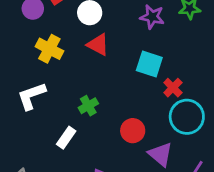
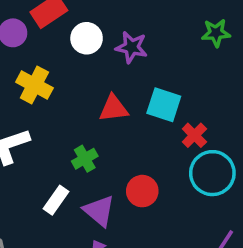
purple star: (152, 17) -> (131, 47), moved
red triangle: (98, 45) -> (114, 108), moved, turned -35
purple triangle: (160, 154) -> (99, 211), moved

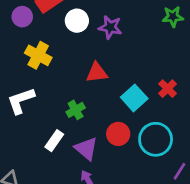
cyan square: (164, 105) -> (134, 98), moved, turned 30
red cross: (194, 135) -> (168, 89), moved
cyan circle: (212, 173) -> (156, 139), moved

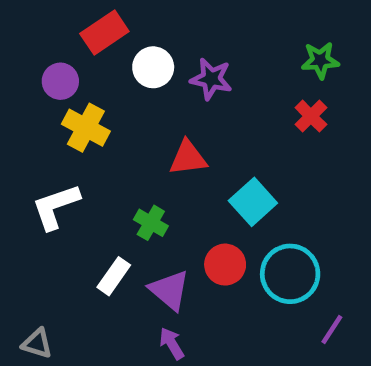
purple circle: (22, 17) -> (60, 81), moved
red cross: (168, 89) -> (311, 116), moved
green cross: (76, 110) -> (151, 223), turned -30

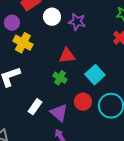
green cross: (151, 223) -> (60, 78), moved

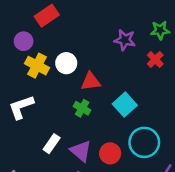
white circle: (52, 17) -> (66, 63), moved
purple star: (77, 22) -> (125, 40), moved
red circle: (83, 102) -> (110, 153), moved

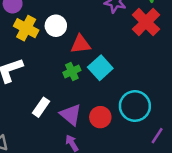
red cross: (155, 59) -> (146, 22), size x1.6
cyan square: (125, 105) -> (100, 68), moved
green cross: (82, 108) -> (72, 71), turned 35

